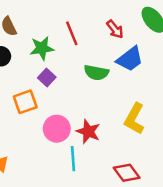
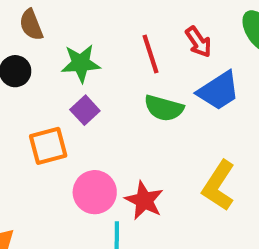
red line: (72, 33) -> (151, 54), moved

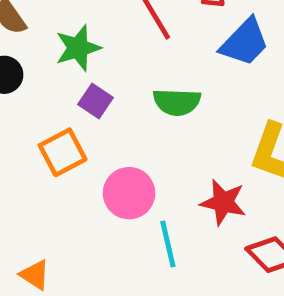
green semicircle: (164, 108) -> (177, 102), moved
red star: (144, 200) -> (223, 202), moved

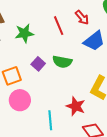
purple square: (95, 101) -> (38, 64), moved
pink circle: (129, 193) -> (20, 100), moved

